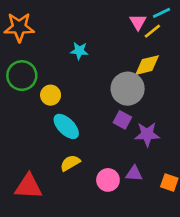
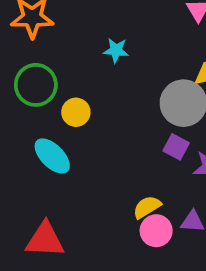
cyan ellipse: (66, 126) -> (52, 156), moved
yellow semicircle: (70, 163) -> (147, 207), moved

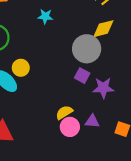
yellow circle: (76, 112) -> (21, 68), moved

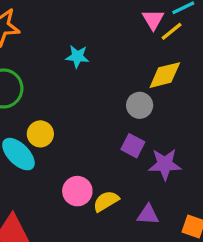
gray circle: (87, 49) -> (140, 105), size x0.6
pink circle: (70, 127) -> (77, 191), moved

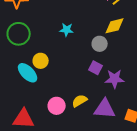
cyan star: (77, 57) -> (67, 30), moved
pink circle: (77, 191) -> (57, 106), moved
purple triangle: (148, 215) -> (105, 109), size x1.6

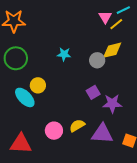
gray circle: (100, 44) -> (97, 60), moved
purple square: (96, 68) -> (93, 92), turned 32

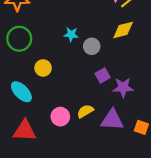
gray circle: (97, 60) -> (92, 46), moved
cyan ellipse: (25, 97) -> (21, 92), moved

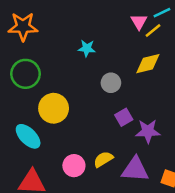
cyan star: (71, 34) -> (87, 48), moved
yellow circle: (43, 68) -> (54, 108), size x1.5

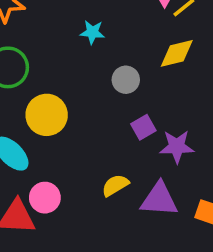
pink circle: (74, 166) -> (45, 198), moved

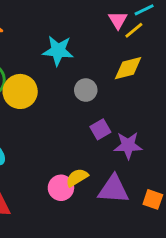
cyan star: (92, 32) -> (58, 51), size x1.5
yellow circle: (47, 115) -> (20, 91), moved
pink circle: (45, 198) -> (61, 188), moved

